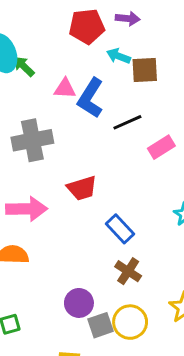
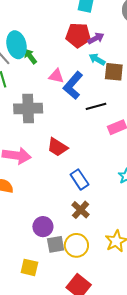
purple arrow: (128, 18) -> (96, 38), moved, turned -42
red trapezoid: (82, 188) -> (57, 147), turned 40

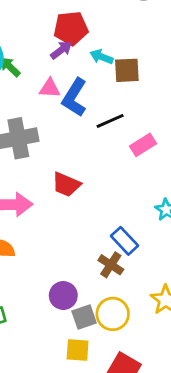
purple arrow: (96, 38) -> (61, 50), moved
blue rectangle: (79, 180) -> (124, 241), moved
yellow square: (29, 267) -> (78, 350), moved

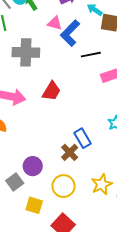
red trapezoid: (66, 185) -> (51, 91), turned -95
gray square: (84, 317) -> (15, 182), moved, turned -30

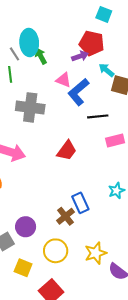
red trapezoid: (51, 91) -> (67, 151), moved

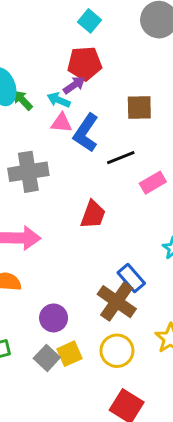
cyan square: (104, 14) -> (90, 21), turned 35
cyan arrow: (106, 70) -> (59, 100), moved
brown cross: (65, 216) -> (117, 302), size x1.5
purple circle: (26, 227) -> (54, 318), moved
yellow square: (23, 268) -> (70, 354), moved, turned -30

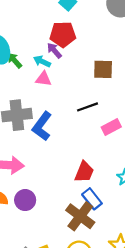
purple arrow: (74, 85) -> (54, 50), turned -98
blue L-shape: (86, 133) -> (42, 126), moved
red trapezoid: (93, 215) -> (84, 172), moved
purple circle: (54, 318) -> (25, 200), moved

